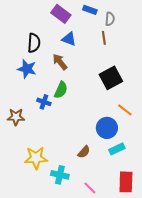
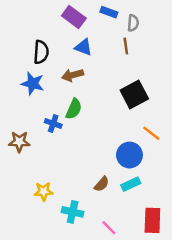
brown arrow: (60, 62) -> (73, 75), turned -66
cyan rectangle: (117, 149) -> (131, 184), moved
yellow star: (36, 158) -> (43, 191), size x0.7

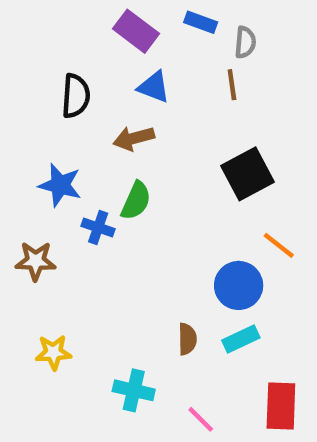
blue star: (33, 84) -> (60, 185), moved
brown semicircle: (102, 184) -> (187, 339), turned -42
yellow star: (43, 191) -> (53, 352), moved

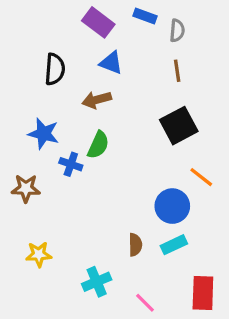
brown line: (232, 85) -> (177, 71), moved
cyan cross: (134, 390) -> (97, 282), turned -36

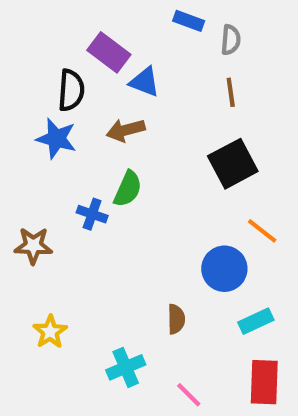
purple rectangle: (98, 22) -> (109, 52), moved
blue star: (43, 134) -> (56, 139), moved
cyan rectangle: (174, 245) -> (256, 321), moved
yellow star: (39, 254) -> (50, 332), turned -30

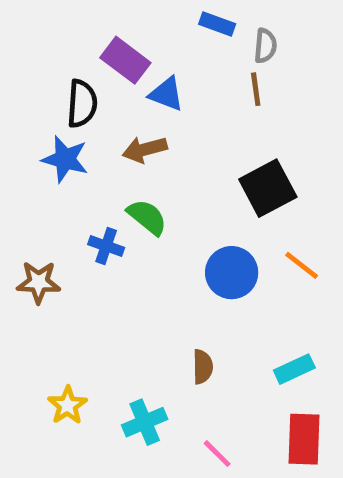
brown line: (231, 92) -> (256, 89), moved
green semicircle: (128, 189) -> (147, 217), turned -75
blue circle: (224, 269) -> (232, 273), moved
yellow star: (50, 332) -> (67, 405), moved

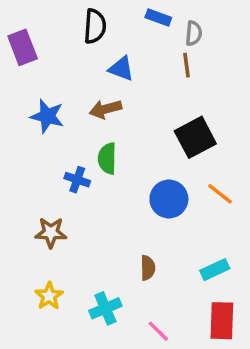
purple rectangle: (125, 60) -> (23, 47), moved, turned 32
black semicircle: (82, 104) -> (95, 26), moved
green semicircle: (147, 217) -> (107, 158), turned -128
brown star: (39, 282) -> (51, 233), moved

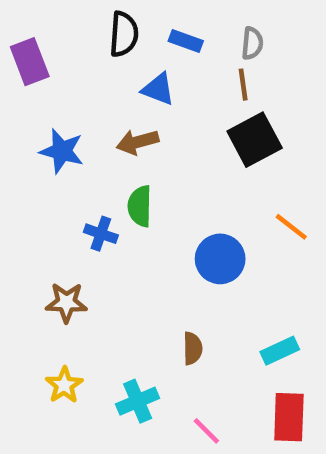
blue rectangle: (158, 17) -> (186, 41), moved
black square: (195, 137) -> (255, 140), moved
orange line: (220, 194) -> (291, 227), moved

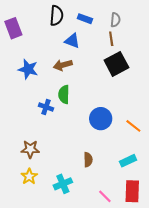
orange line: (291, 227) -> (133, 126), moved
brown star: (66, 302) -> (30, 149), moved
pink line: (206, 431) -> (105, 196), moved

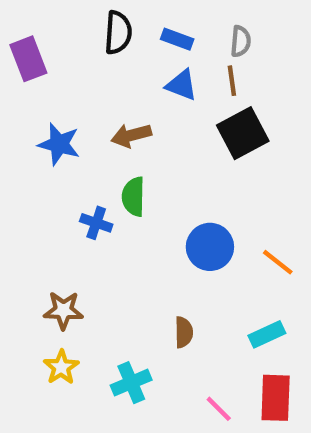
blue triangle: (72, 41) -> (182, 85), moved

